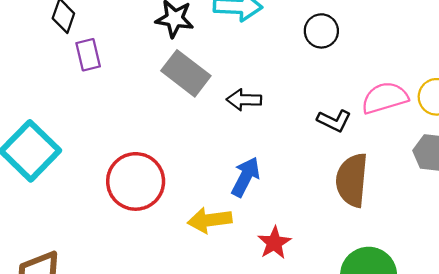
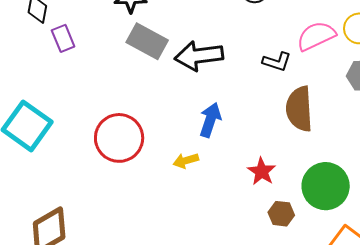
black arrow: (244, 100) -> (199, 56), size x1.6
yellow arrow: (210, 220) -> (186, 161), size x0.7
red star: (274, 243) -> (262, 171), moved

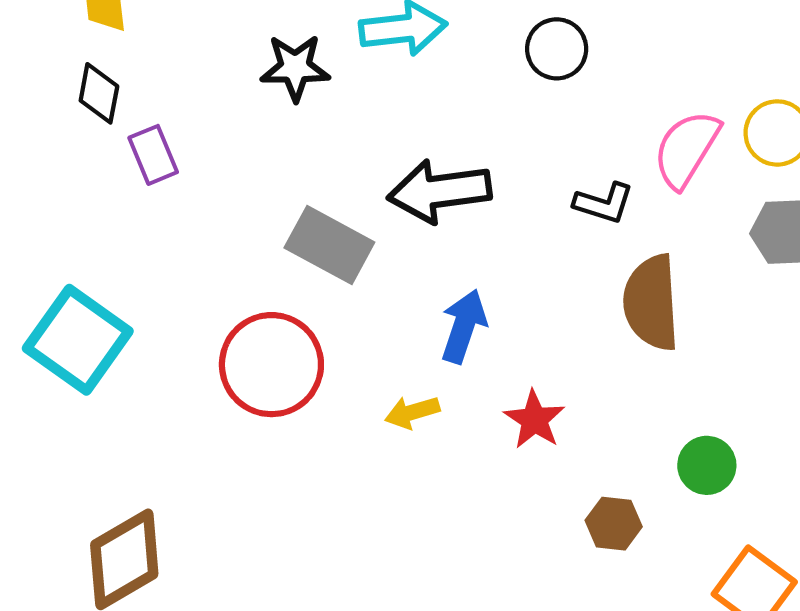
pink semicircle: (316, 36) -> (686, 149), turned -33
gray rectangle: (147, 41) -> (329, 245), moved
red star: (262, 171) -> (534, 420), moved
green circle: (326, 186) -> (707, 465), size x0.6

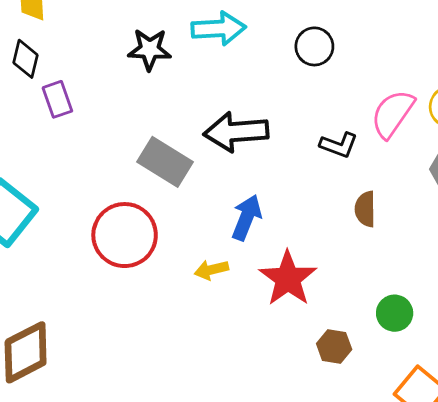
brown semicircle: (651, 303) -> (365, 209), size x0.6
red star: (534, 420) -> (288, 279), size x1.5

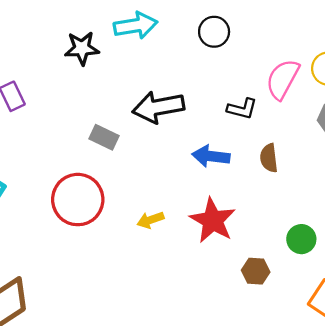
gray rectangle: (165, 162) -> (104, 137), size x0.7
blue arrow: (247, 217) -> (211, 156), moved, turned -99

